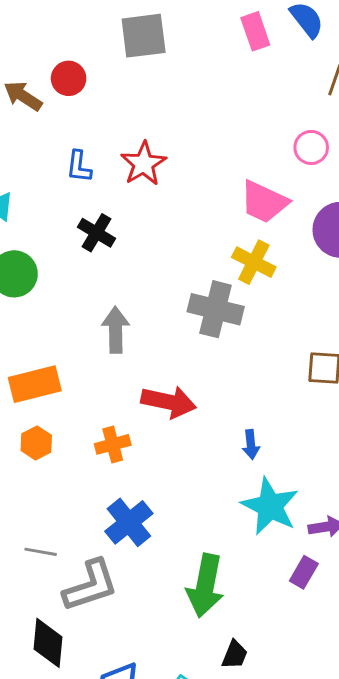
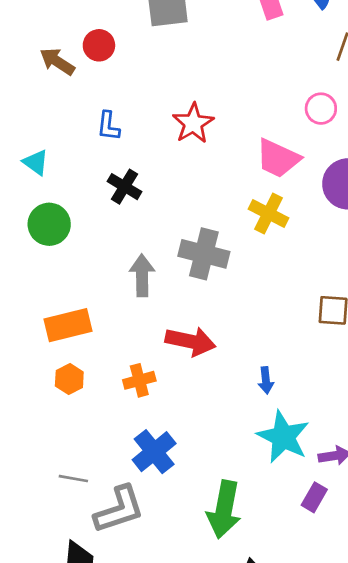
red star: (144, 164) -> (193, 123), moved
gray cross: (216, 309) -> (204, 254), moved

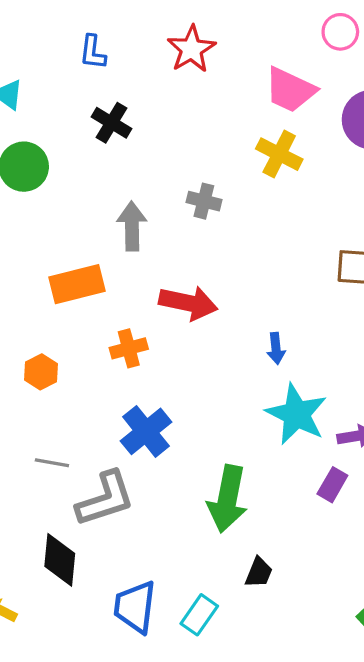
gray cross: (204, 254) -> (204, 201), size x0.6
orange rectangle: (68, 325) -> (77, 284), moved
orange hexagon: (69, 379) -> (41, 372), moved

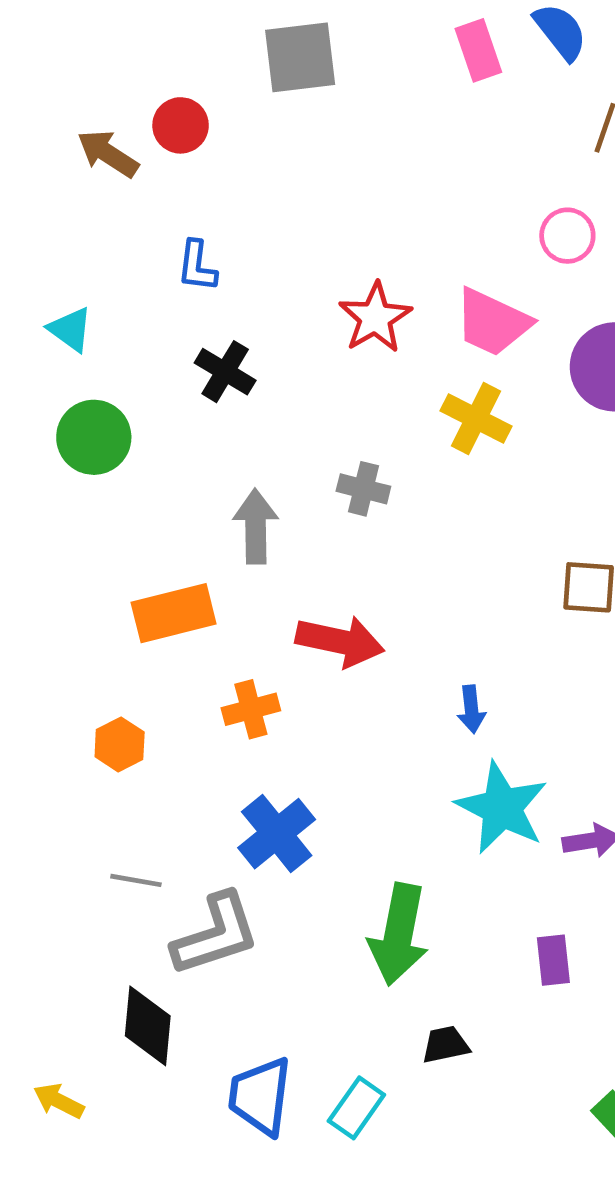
red star: (191, 49) -> (375, 318), moved
purple rectangle: (332, 485) -> (553, 960), moved, turned -36
black trapezoid: (259, 572) -> (446, 1045), turned -124

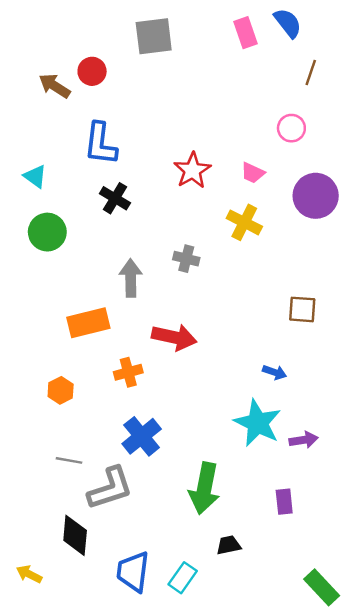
blue L-shape: (197, 266) -> (100, 144), size x1.6
pink trapezoid: (492, 322) -> (253, 173), size x0.6
blue arrow: (471, 709) -> (275, 372), moved, turned -65

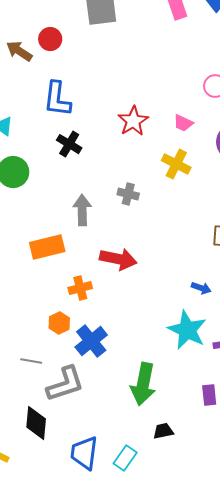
orange hexagon: (61, 390) -> (59, 323), moved

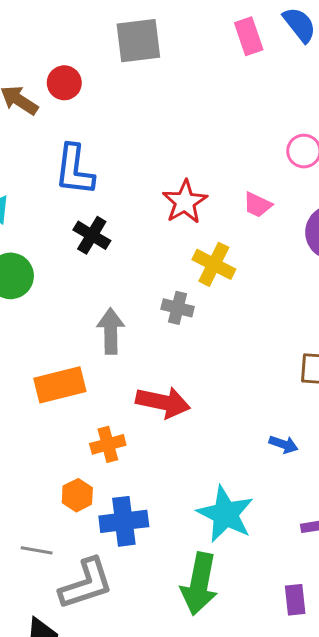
yellow cross: (176, 164) -> (214, 264), moved
cyan star: (187, 330) -> (225, 514), moved
blue cross: (91, 341) -> (124, 521), turned 32

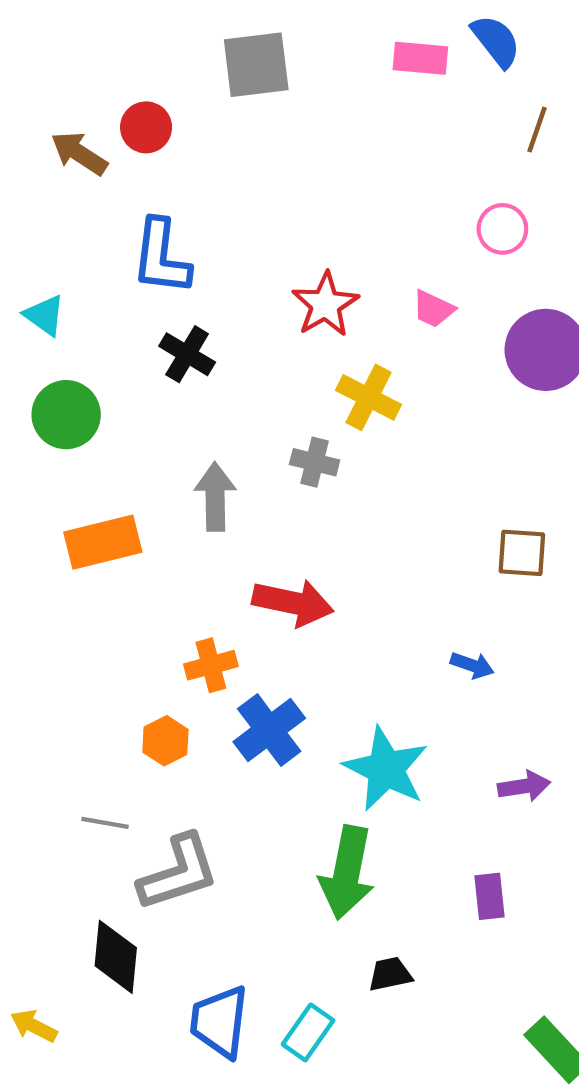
pink rectangle: (249, 36) -> (420, 58), turned -66
orange rectangle: (60, 385) -> (103, 542), moved
blue cross: (124, 521) -> (269, 730), moved, turned -30

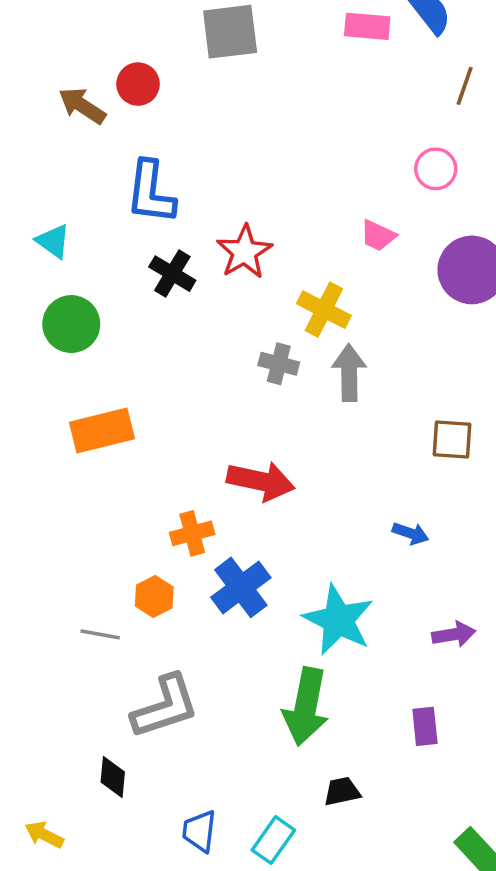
red star: (325, 305) -> (244, 252), moved
gray arrow: (215, 497) -> (349, 373), moved
gray line: (105, 823) -> (100, 634), moved
black diamond: (116, 957) -> (113, 777), size x0.7
blue trapezoid: (219, 1022) -> (199, 831), size x0.7

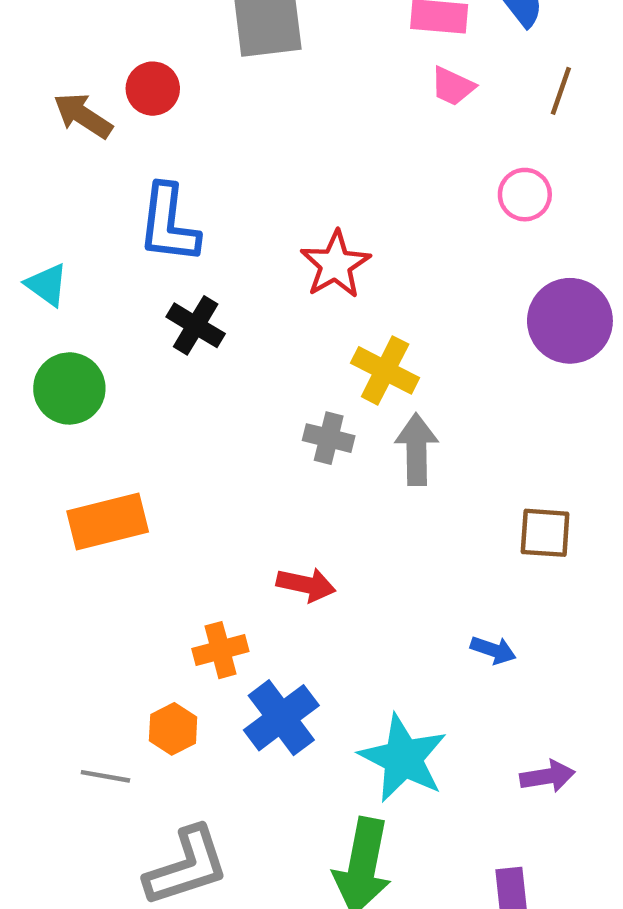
pink trapezoid: (378, 236) -> (453, 86), moved
red star: (244, 252) -> (335, 264), moved
red arrow: (261, 481) -> (306, 585), size x0.7

